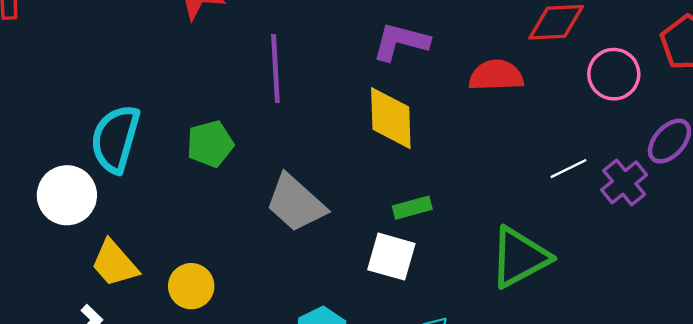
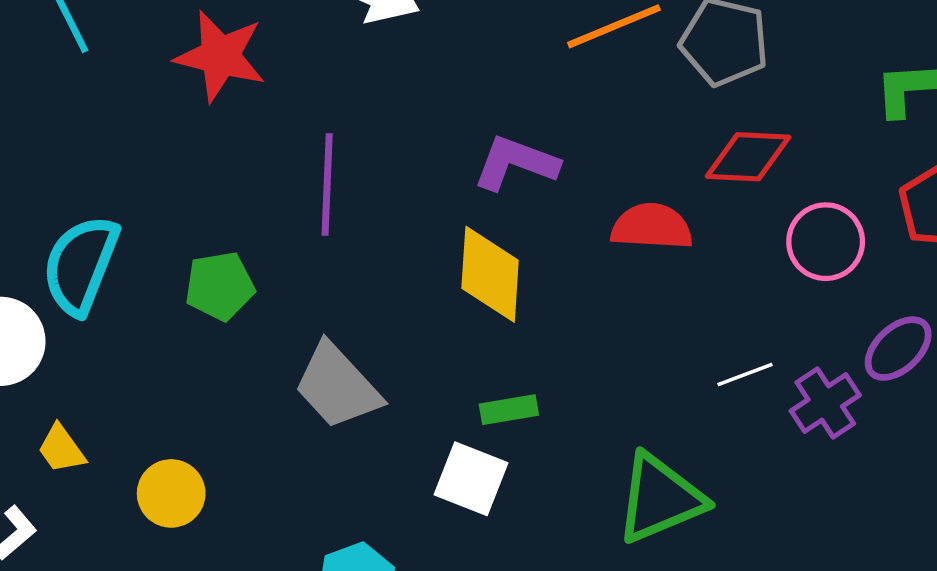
yellow trapezoid: (115, 264) -> (61, 449), size x0.7

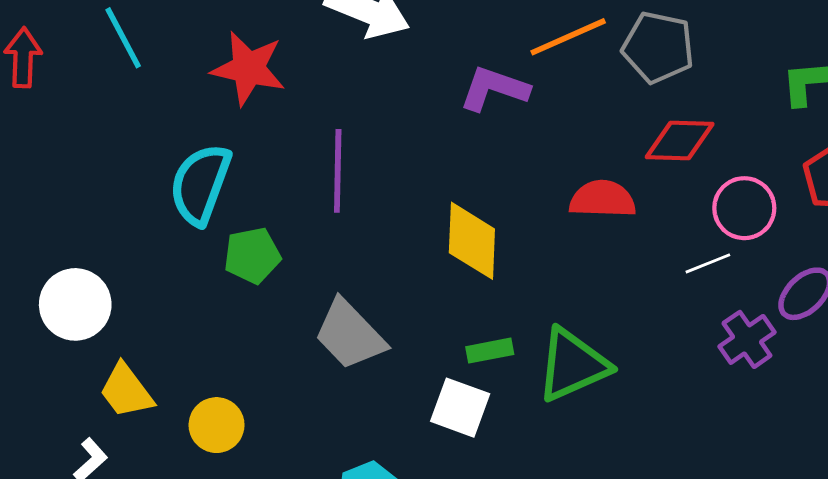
purple L-shape: (516, 163) -> (494, 89), moved
cyan semicircle: (81, 265) -> (200, 184), moved
white line: (745, 375) -> (708, 263), moved
yellow trapezoid: (61, 449) -> (126, 391), size x1.4
green triangle: (660, 498) -> (573, 365), moved

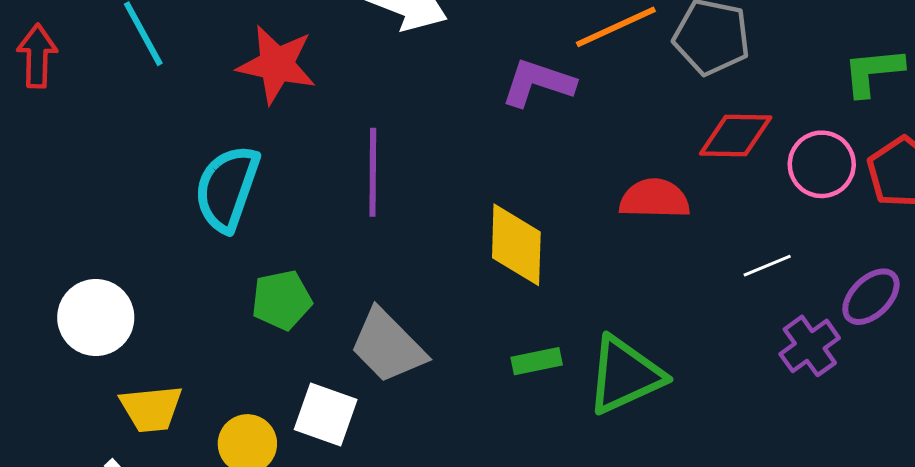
pink circle: (744, 208) -> (822, 164), moved
green pentagon: (252, 255) -> (282, 300), moved
yellow trapezoid: (126, 391) -> (151, 409), turned -58
white square: (460, 408) -> (326, 414), moved

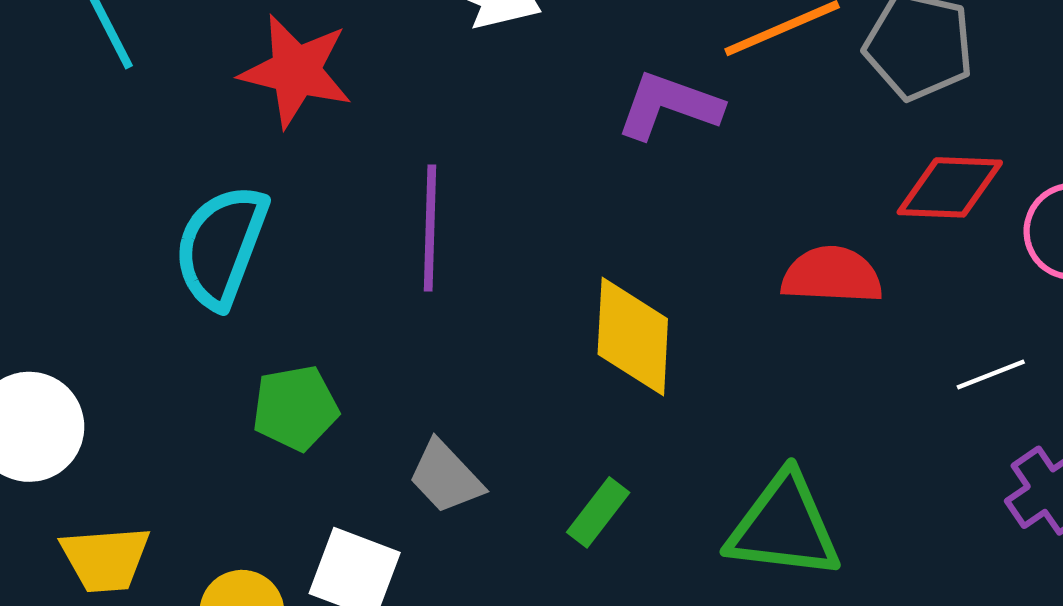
gray trapezoid: (388, 346) -> (446, 477), size x0.7
green rectangle: (537, 361) -> (598, 512), moved, turned -42
green triangle: (625, 375) -> (784, 526), turned 30

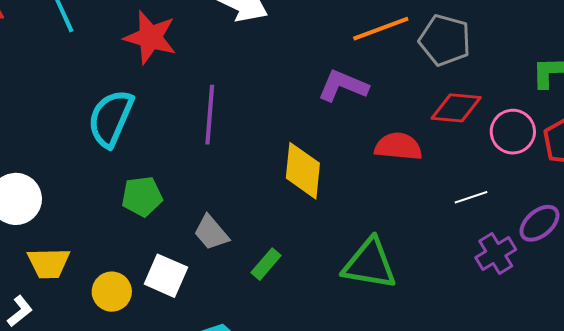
purple L-shape: (669, 106) -> (343, 86), moved
green rectangle: (598, 512) -> (266, 264), moved

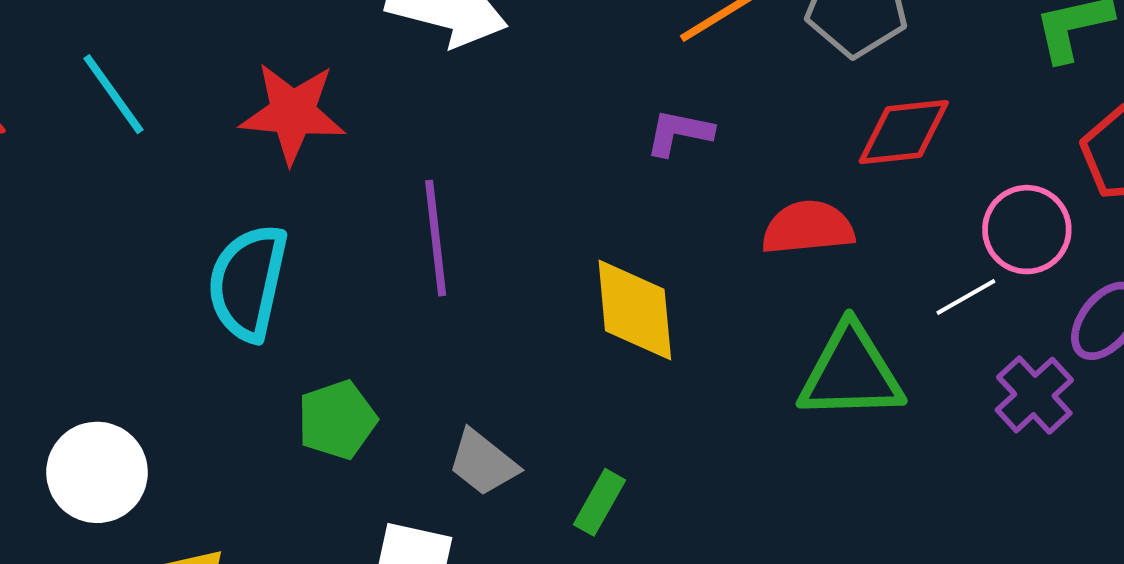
purple L-shape: (343, 86) -> (679, 133), size x0.7
pink circle: (513, 132) -> (1027, 230), moved
green triangle: (370, 264) -> (851, 373), moved

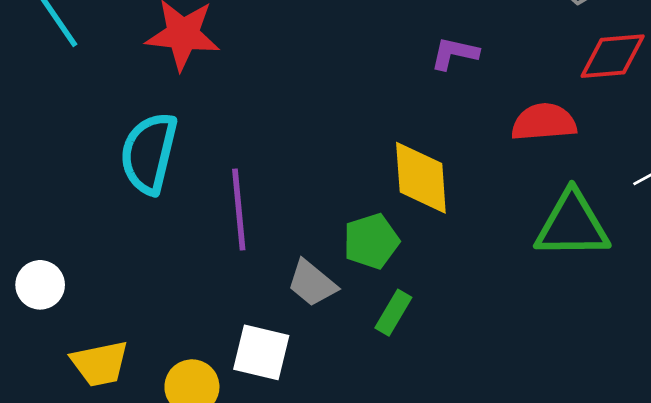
purple line: (436, 238) -> (239, 209), moved
green pentagon: (337, 420) -> (371, 241), moved
white circle: (97, 472) -> (40, 285), size x0.7

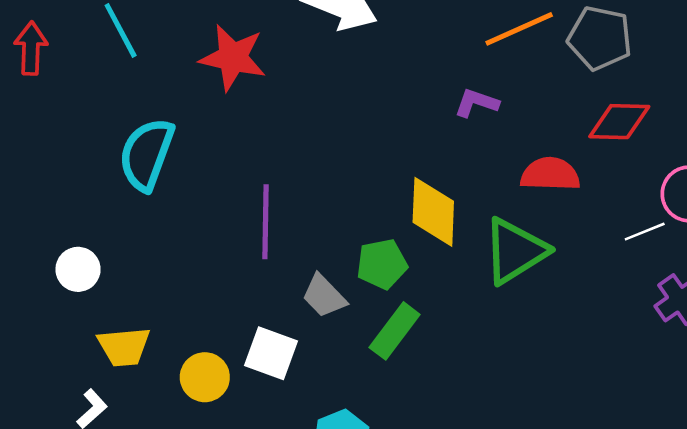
cyan semicircle: (149, 153) -> (147, 154), moved
green triangle: (572, 225) -> (515, 251), moved, turned -38
green rectangle: (393, 313) -> (395, 331), size x1.4

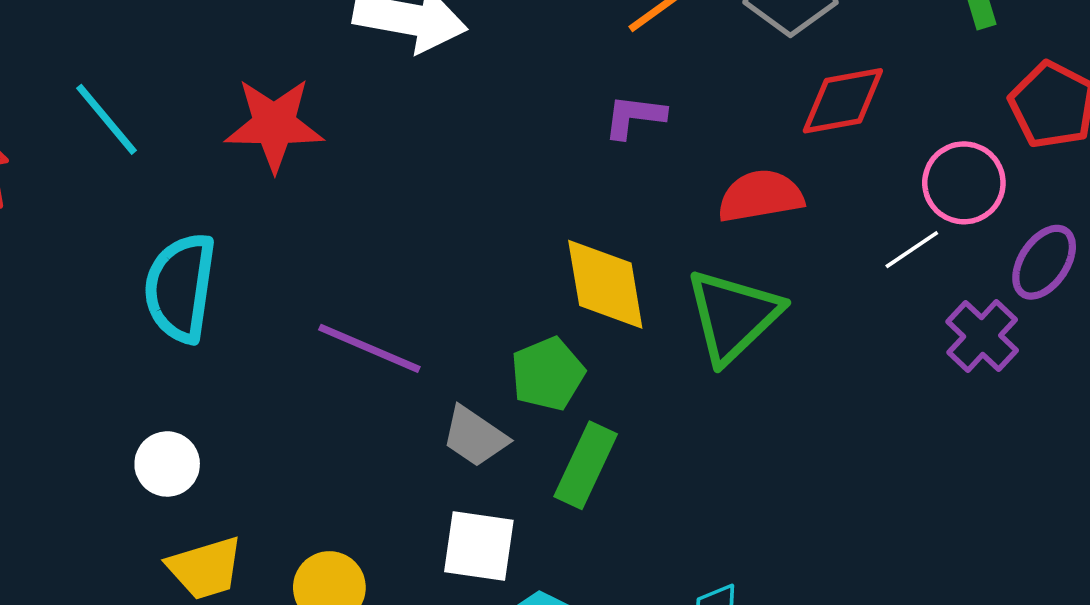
purple line: (265, 222) -> (369, 348), turned -56
white circle: (78, 269) -> (167, 464), moved
white square: (271, 353) -> (479, 546), moved

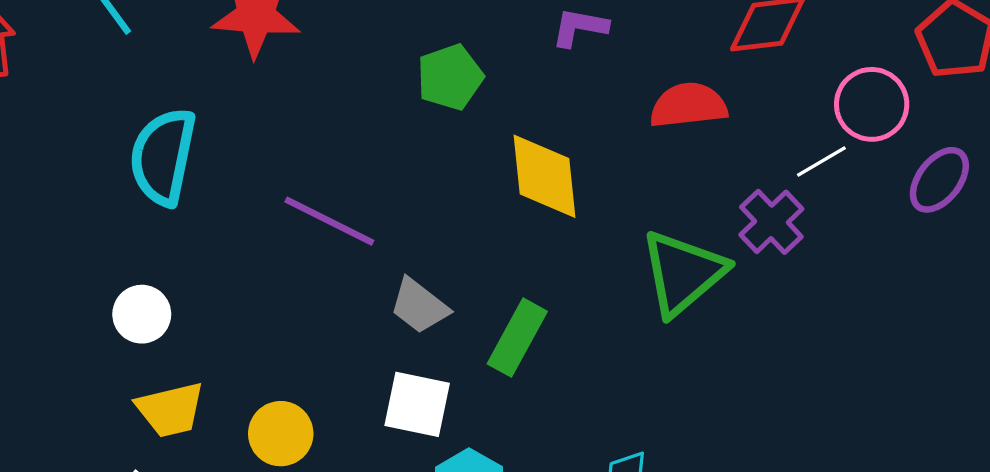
green triangle: (733, 316) -> (683, 273), moved
purple cross: (982, 336) -> (771, 222), moved
green pentagon: (548, 374) -> (450, 77), moved

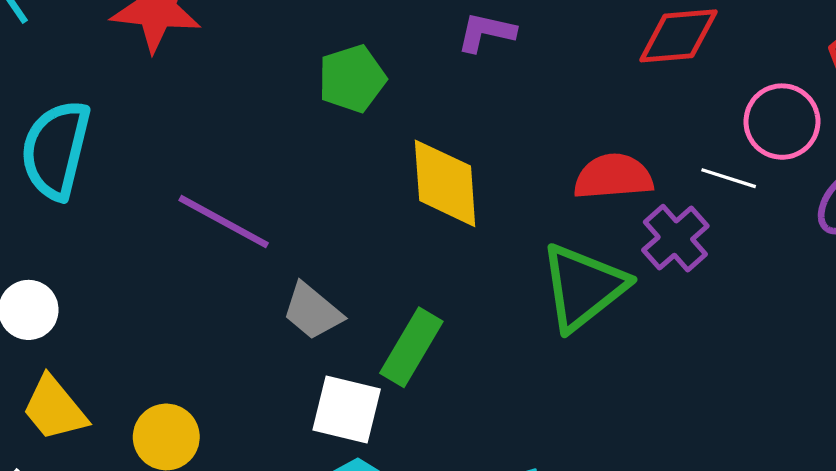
red semicircle: (688, 105) -> (613, 177), moved
white line: (821, 162) -> (729, 178), turned 46
white square: (417, 404) -> (347, 410), moved
yellow trapezoid: (170, 410) -> (54, 409), turned 62

